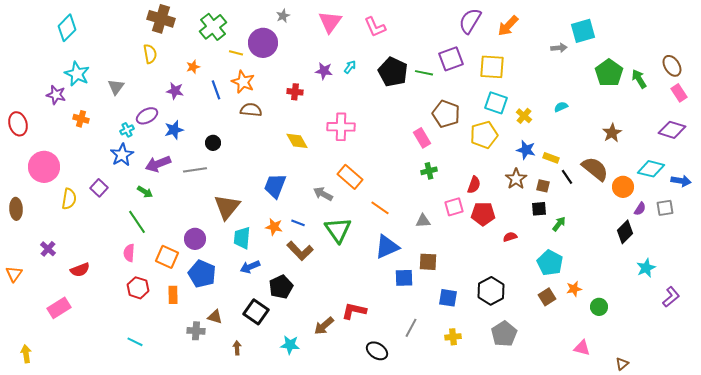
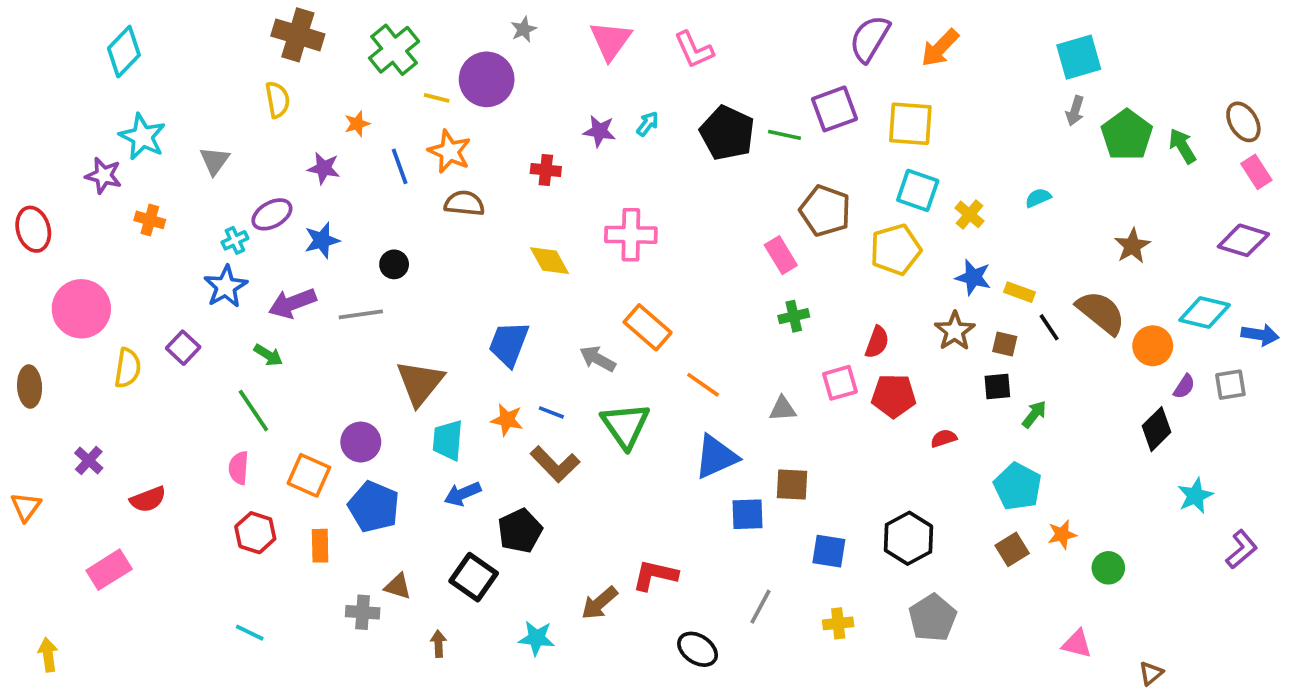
gray arrow: (559, 48) -> (1075, 111), moved, turned 112

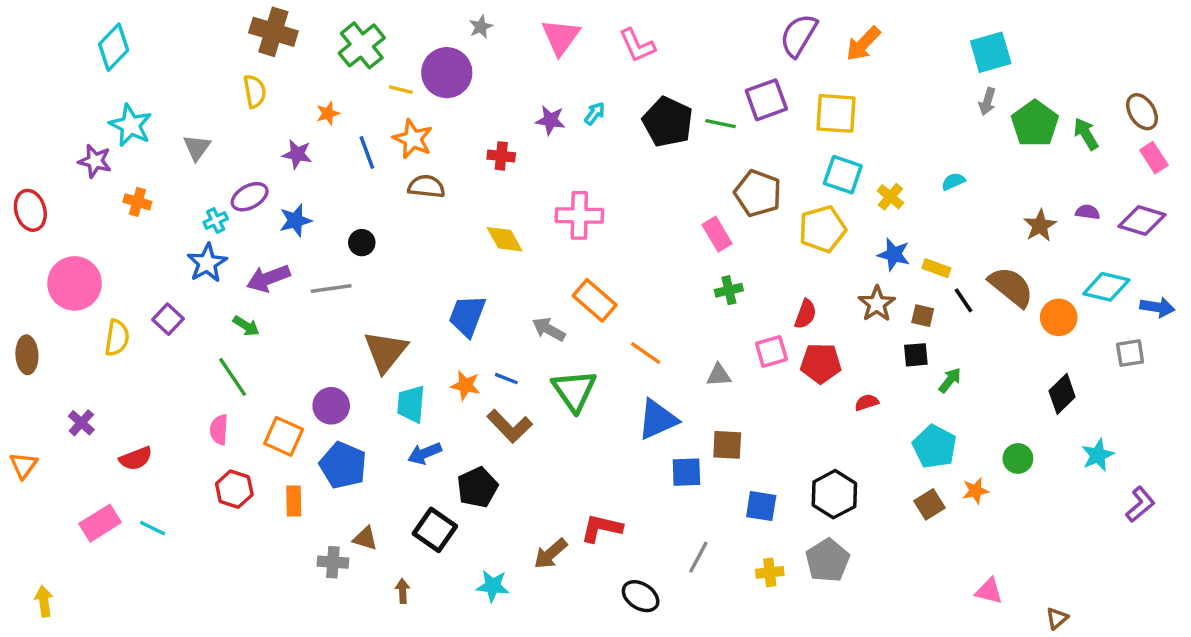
purple semicircle: (1184, 387) -> (1088, 212), moved, turned -115
green circle: (1108, 568) -> (1018, 458), moved
gray pentagon: (933, 618) -> (828, 560), moved
cyan line: (250, 633) -> (153, 528), moved

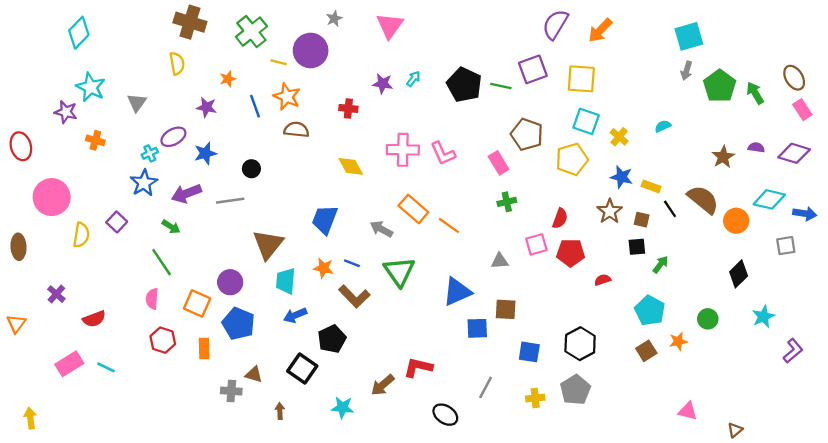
pink L-shape: (637, 45) -> (443, 153), moved
orange line: (646, 353) -> (449, 225), moved

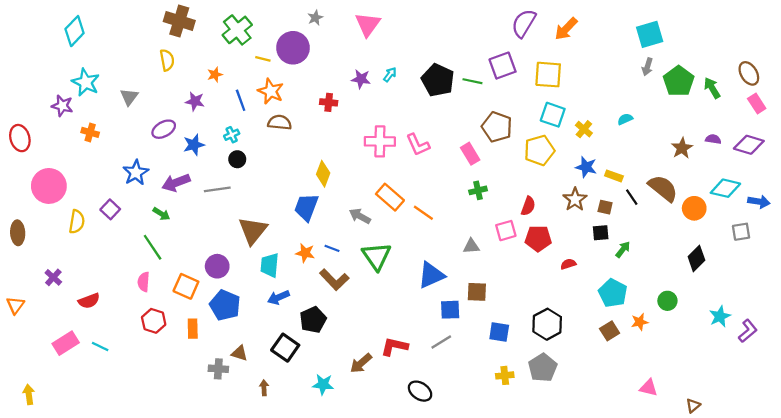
cyan cross: (150, 153) -> (232, 135), moved
yellow diamond: (351, 166) -> (323, 174), moved, turned 50
cyan star: (763, 316) -> (720, 316), moved
gray line: (486, 387) -> (441, 342), moved, turned 30

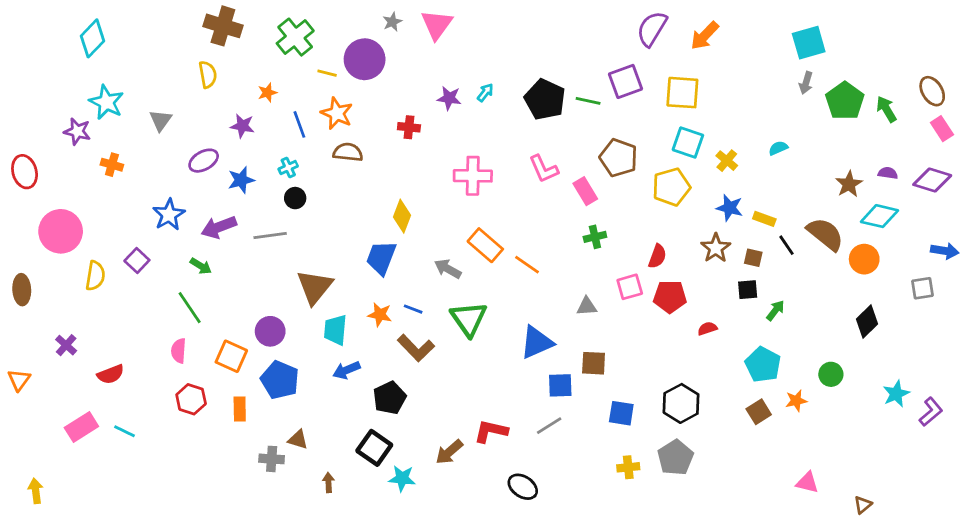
pink triangle: (368, 24) -> (437, 25), moved
pink L-shape: (418, 145) -> (544, 169), moved
cyan diamond: (725, 188) -> (879, 216), moved
black square: (285, 348) -> (374, 448), moved

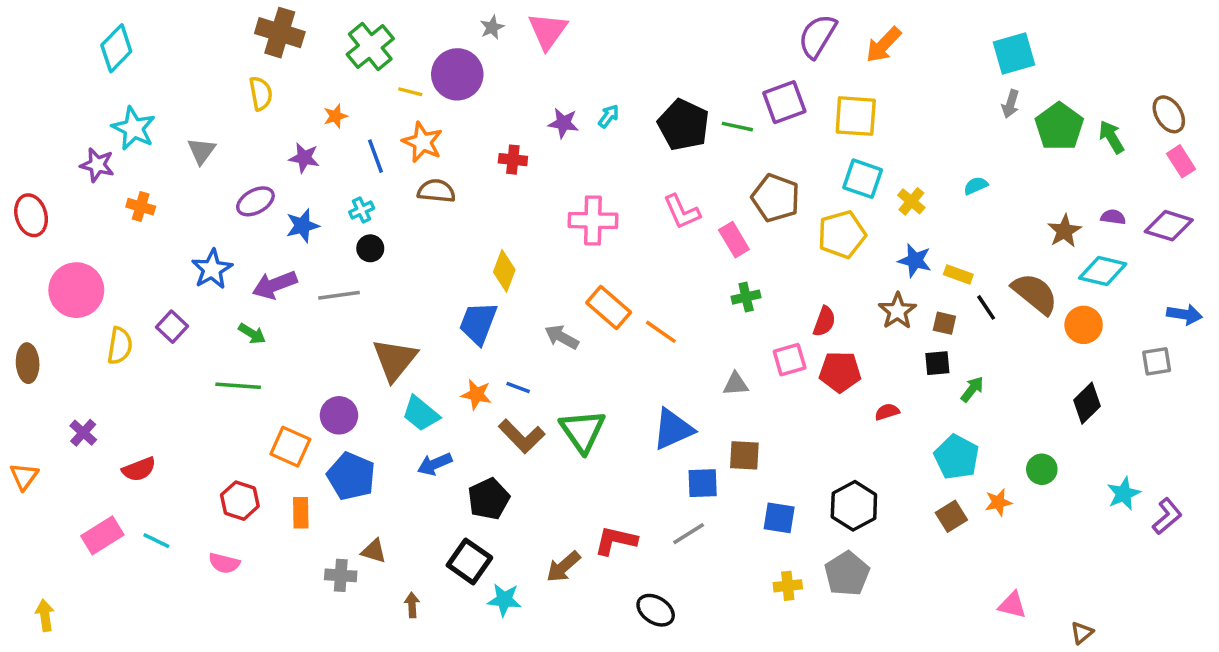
green line: (190, 308) -> (238, 386), turned -52
green triangle: (469, 319) -> (583, 431), moved
cyan trapezoid: (335, 330) -> (421, 414), turned -56
pink semicircle: (179, 351) -> (224, 563), moved, turned -80

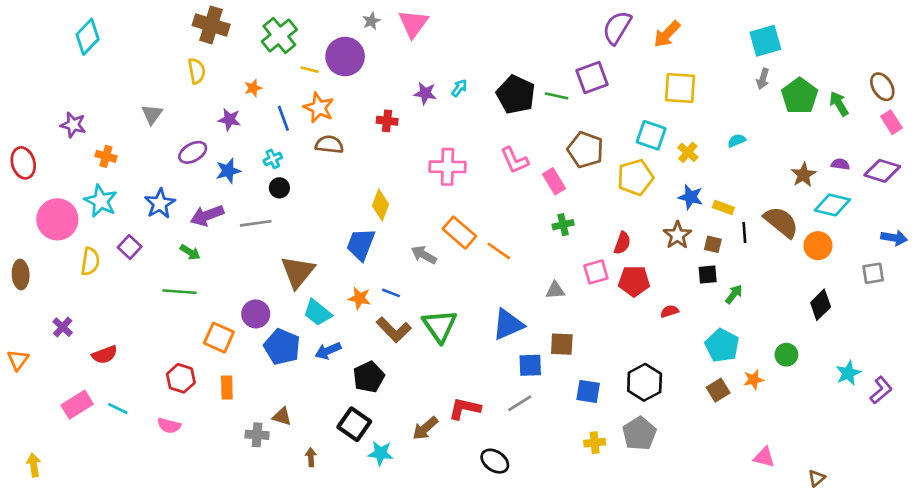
yellow square: (856, 116) -> (680, 88), moved
cyan star: (134, 128) -> (101, 201), moved
black line: (986, 307) -> (744, 233), turned 30
blue pentagon: (351, 476) -> (282, 347), moved

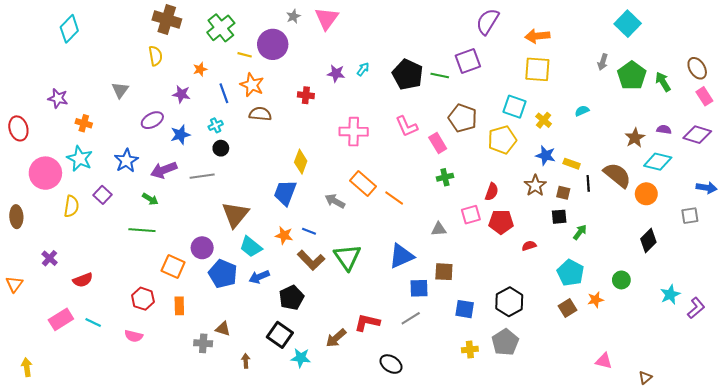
orange arrow: (667, 34) -> (537, 36), moved, turned 40
cyan square: (765, 41) -> (628, 24), moved, turned -30

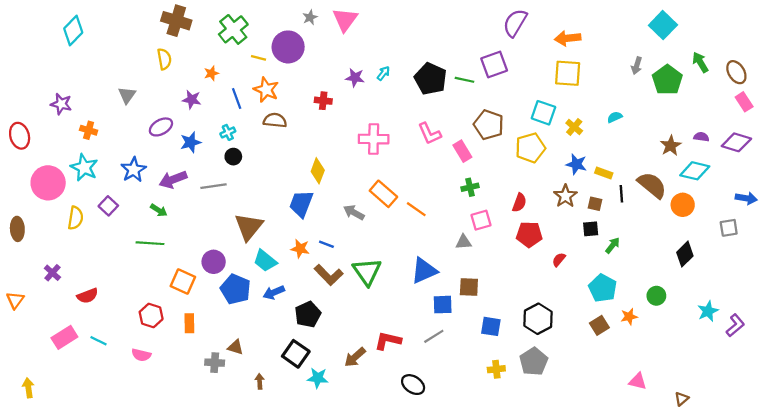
green arrow: (663, 82) -> (700, 62), moved
pink square: (471, 215) -> (481, 220), moved
red semicircle: (529, 246) -> (559, 260), turned -32

